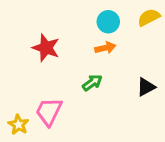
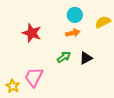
yellow semicircle: (149, 17) -> (103, 22), moved
black triangle: (146, 87) -> (86, 58), moved

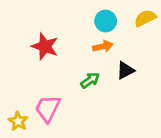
yellow semicircle: (103, 22) -> (145, 18), moved
black triangle: (86, 58) -> (125, 70), moved

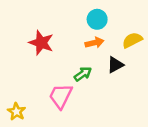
yellow semicircle: (145, 18) -> (132, 40), moved
pink trapezoid: (48, 109) -> (61, 96), moved

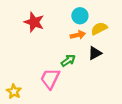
yellow semicircle: (132, 40) -> (99, 29), moved
red star: (41, 43) -> (34, 22), moved

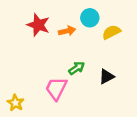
orange arrow: (78, 35) -> (67, 31), moved
black triangle: (95, 53) -> (107, 76), moved

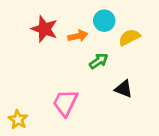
green arrow: (77, 68) -> (99, 61), moved
black triangle: (107, 76) -> (124, 89), turned 49

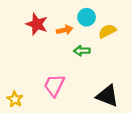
green arrow: (99, 61) -> (82, 51), turned -147
black triangle: (124, 89) -> (107, 96), moved, size x1.5

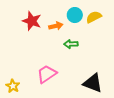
yellow semicircle: (107, 31) -> (94, 17), moved
pink trapezoid: (54, 85) -> (47, 74), turned 30

